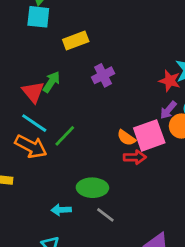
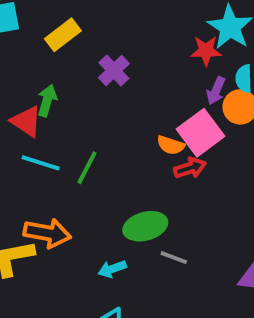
orange arrow: (31, 146) -> (47, 233), moved

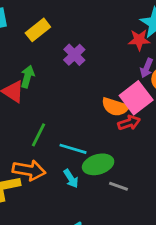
orange semicircle: (171, 145) -> (115, 107), size x1.4
cyan line: (41, 163) -> (73, 149), moved
green line: (87, 168) -> (39, 135), moved
cyan arrow: (112, 269) -> (71, 179), moved, turned -102

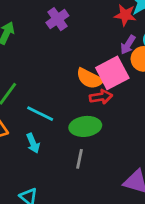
green ellipse: (98, 164) -> (85, 126), moved
gray line: (119, 186) -> (80, 159), turned 72

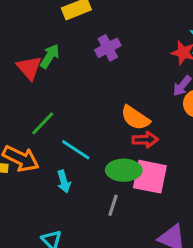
pink square: (112, 73) -> (150, 177), moved, turned 32

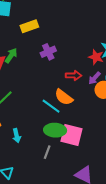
red arrow: (145, 140) -> (74, 75), moved
cyan line: (76, 150) -> (51, 106), moved

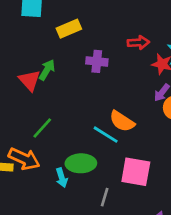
purple cross: (48, 52) -> (97, 61), turned 35
red arrow: (74, 75) -> (138, 43), moved
green ellipse: (55, 130) -> (81, 163), moved

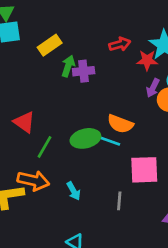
green arrow: (47, 70) -> (68, 66), moved
red triangle: (29, 80) -> (24, 122), moved
green ellipse: (81, 163) -> (85, 138), moved

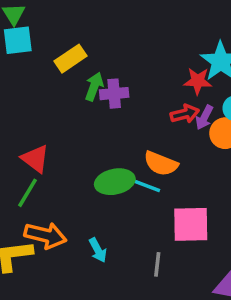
red arrow: (120, 44) -> (185, 114), moved
green line: (45, 147) -> (28, 193), moved

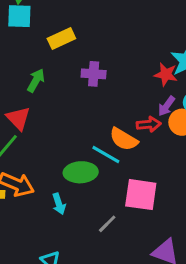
green arrow: (94, 86) -> (36, 80), moved
red arrow: (185, 114) -> (149, 124), moved
green ellipse: (115, 182) -> (81, 172), moved
gray line: (157, 264) -> (107, 224), turned 30

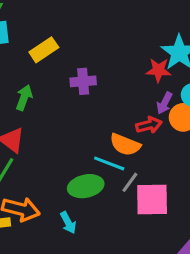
gray line: (107, 224) -> (130, 182), moved

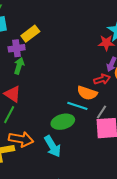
purple cross: (83, 81) -> (17, 48), moved
gray line: (130, 182) -> (101, 112), moved
cyan arrow: (68, 223) -> (53, 146), size x1.5

